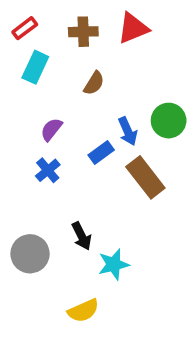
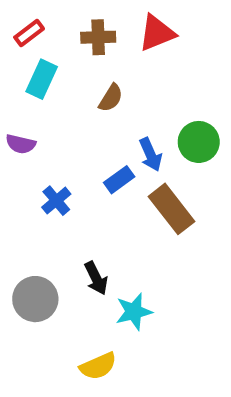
purple semicircle: (51, 129) -> (21, 144), moved, turned -115

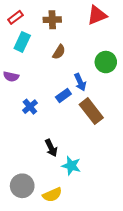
red triangle: (157, 33) -> (97, 15), moved
green circle: (199, 142) -> (106, 62), moved
gray circle: (35, 299) -> (22, 186), moved
cyan star: (134, 312) -> (71, 166), turned 30

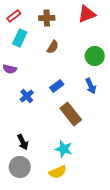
blue arrow: (80, 82) -> (91, 86), moved
brown rectangle: (91, 111) -> (71, 114), moved
black arrow: (51, 148) -> (23, 142), moved
yellow semicircle: (52, 195) -> (58, 172), moved

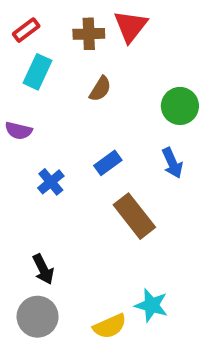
red triangle: (87, 14) -> (131, 26), moved, turned -30
cyan star: (64, 149) -> (151, 305), moved

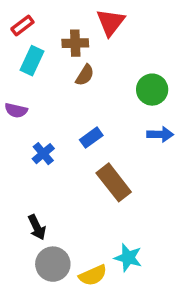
brown cross: (89, 34) -> (75, 43), moved
blue arrow: (172, 163) -> (160, 134), moved, turned -65
gray circle: (38, 317) -> (53, 264), moved

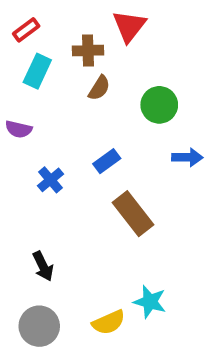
green circle: (152, 90) -> (159, 105), moved
gray circle: (53, 264) -> (39, 326), moved

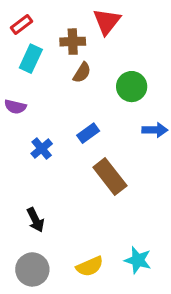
cyan star: (150, 302) -> (138, 260), moved

